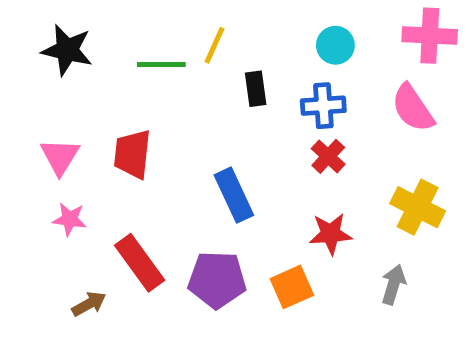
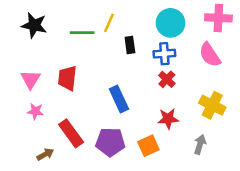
cyan circle: (335, 45) -> (171, 23), size x1.5

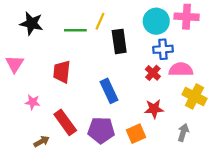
pink cross: (218, 18) -> (187, 17), moved
black rectangle: (130, 45) -> (119, 41), size x1.5
blue cross: (164, 54) -> (163, 49), moved
pink semicircle: (210, 55) -> (181, 70), moved, turned 125
pink triangle: (31, 79) -> (15, 64), moved

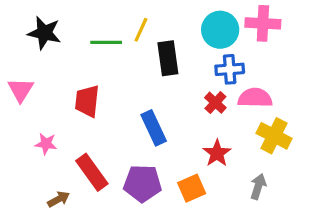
red star: (154, 109) -> (217, 153), turned -30

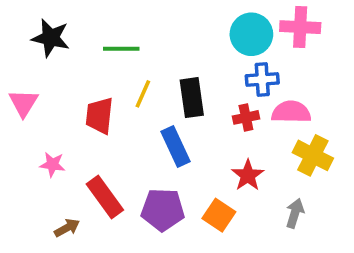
yellow line: (141, 30) -> (143, 94), moved
black rectangle: (168, 58) -> (192, 98), moved
red cross: (215, 103) -> (246, 117), turned 35
orange square: (192, 188) -> (219, 215), turned -32

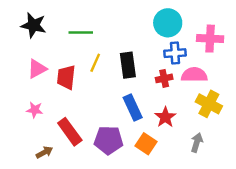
pink cross: (300, 27) -> (210, 39), moved
pink triangle: (24, 103) -> (37, 69), moved, turned 30
blue rectangle: (175, 146) -> (133, 107), moved

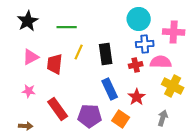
black star: (34, 25) -> (28, 21), turned 30
brown arrow: (44, 152) -> (26, 126), moved, turned 32

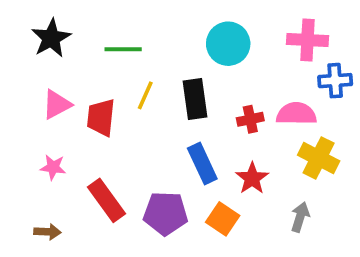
cyan circle: (139, 19) -> (228, 44), moved
pink cross: (174, 32) -> (307, 40), moved
blue cross: (145, 44) -> (335, 81), moved

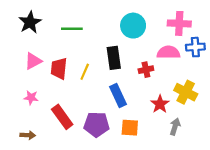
yellow line: (145, 95) -> (85, 72), moved
pink semicircle: (296, 114) -> (169, 52), moved
red star: (252, 178) -> (160, 104), moved
orange square: (223, 219) -> (130, 128), turned -30

